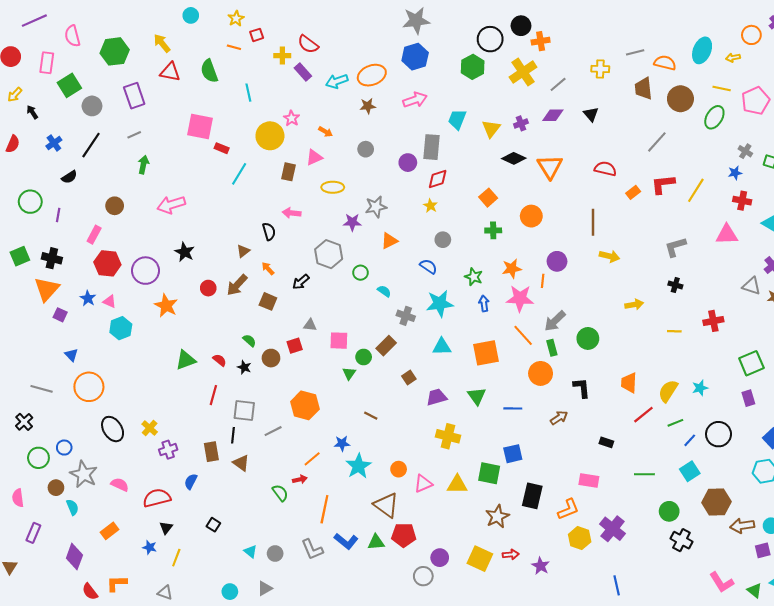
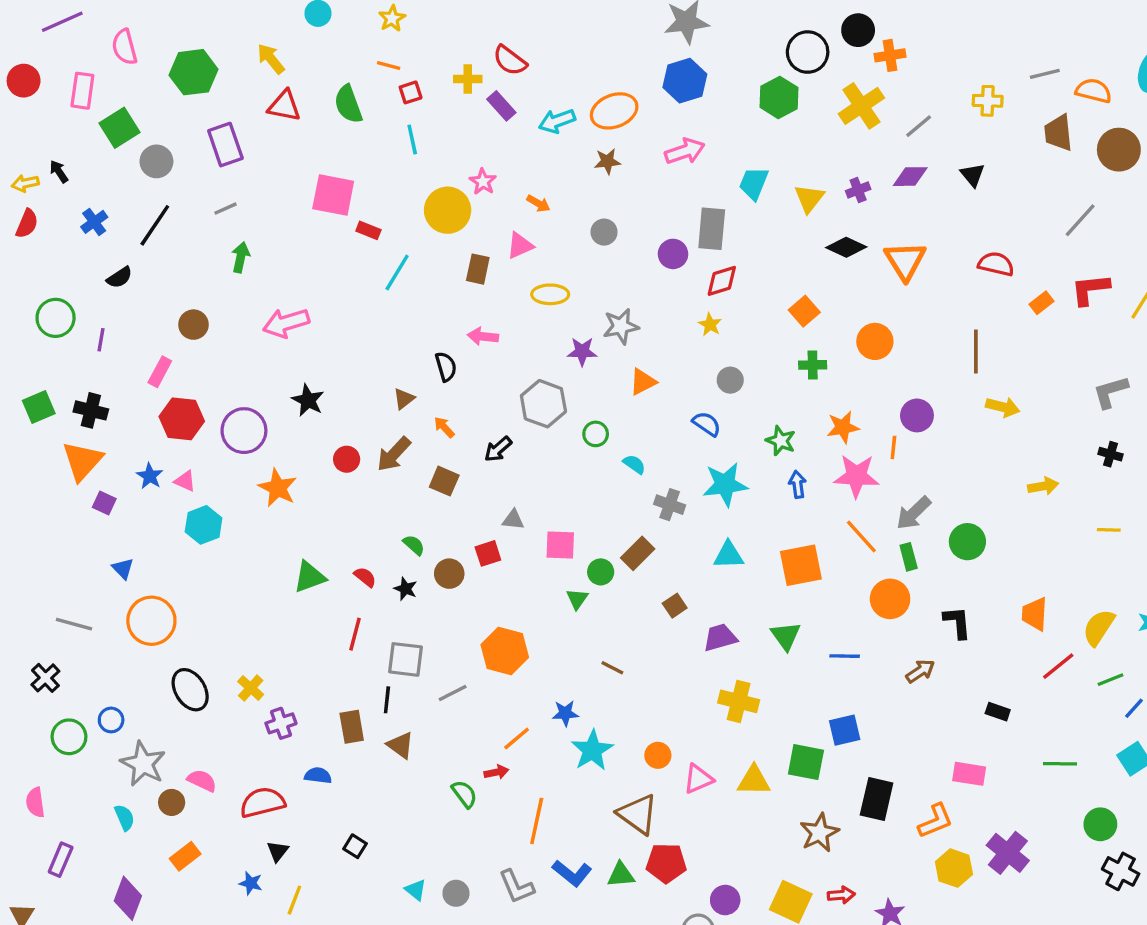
red square: (257, 35) -> (411, 92), moved
yellow arrow: (15, 95) -> (25, 183), moved, turned 35
blue semicircle: (191, 481) -> (318, 776), turned 70
brown circle: (56, 488) -> (172, 802), moved

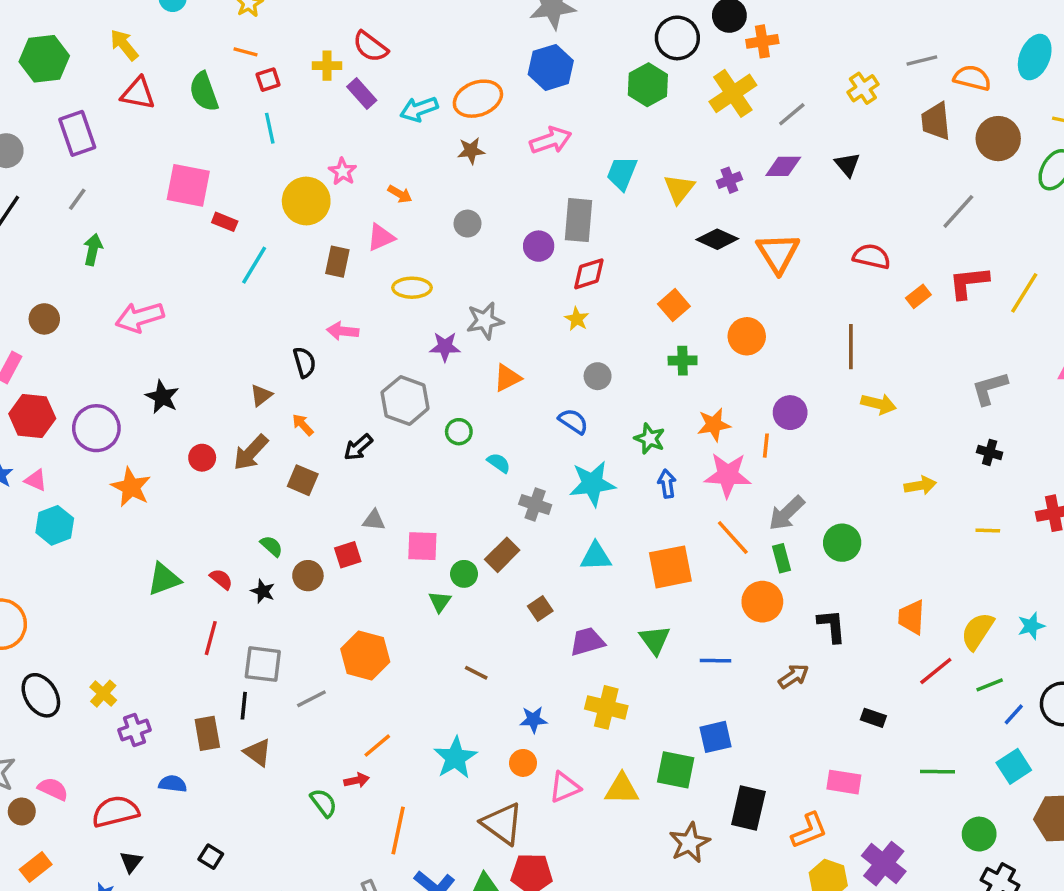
yellow cross: (988, 101) -> (863, 88), turned -36
gray line: (225, 209) -> (77, 199), turned -30
blue star: (565, 713) -> (533, 720), moved

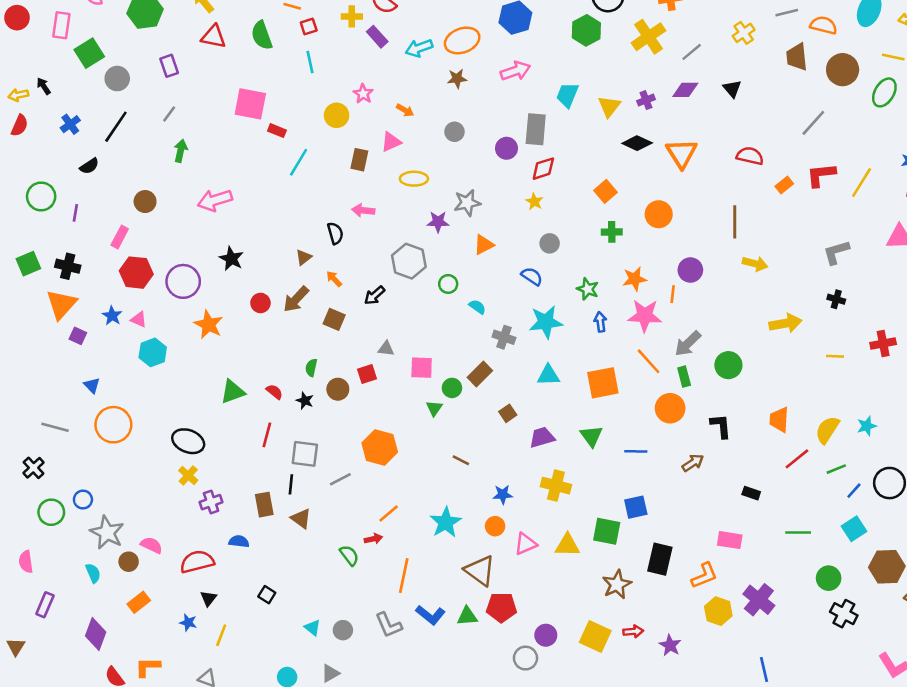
purple rectangle: (77, 133) -> (169, 66), size x0.7
yellow circle: (306, 201) -> (337, 115), size x0.7
yellow arrow: (920, 485) -> (785, 323), size x1.4
green semicircle: (272, 546) -> (311, 368), turned -120
black ellipse: (41, 695) -> (188, 441), moved, turned -36

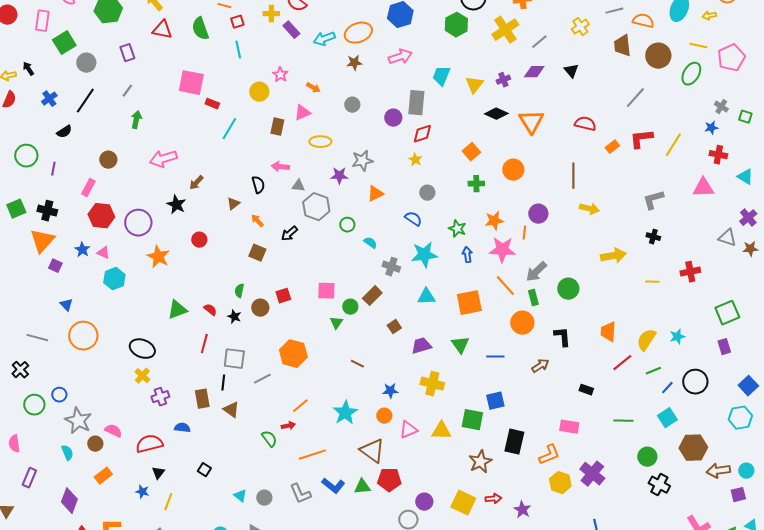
brown arrow: (296, 299) -> (196, 183), moved, size x0.7
gray triangle: (386, 349) -> (298, 186), moved
orange line: (404, 576) -> (312, 455), turned 60

